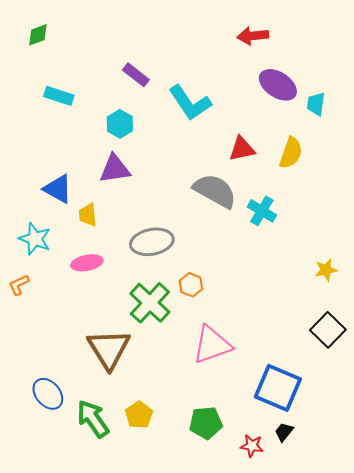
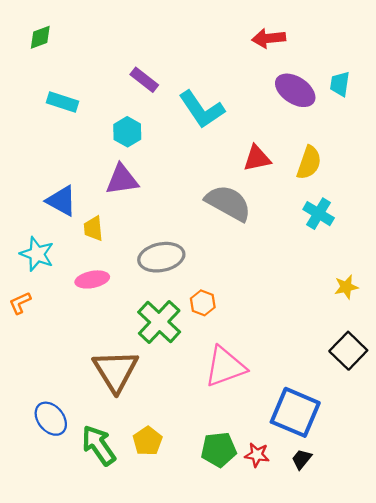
cyan trapezoid: (316, 104) -> (340, 84), moved
cyan cross: (262, 211) -> (319, 214), moved
red star: (252, 446) -> (257, 455), moved

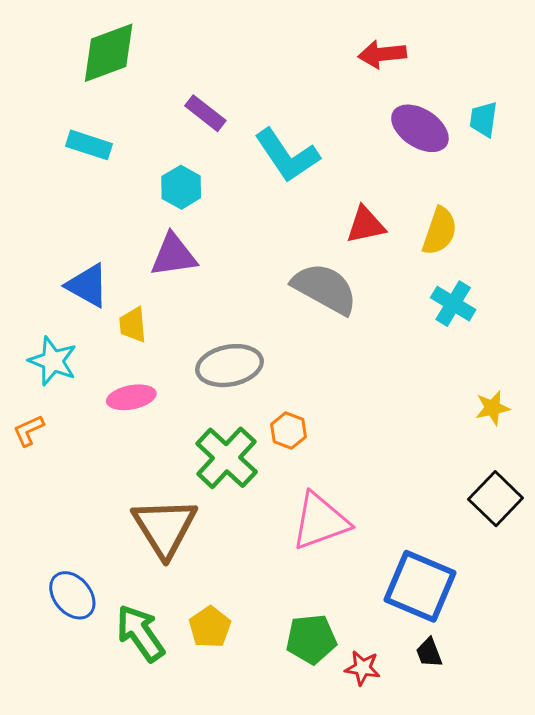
green diamond: (40, 37) -> (109, 53), moved, size x1.8
red star: (257, 455) -> (363, 668), moved
black trapezoid: (302, 459) -> (429, 653), turned -60

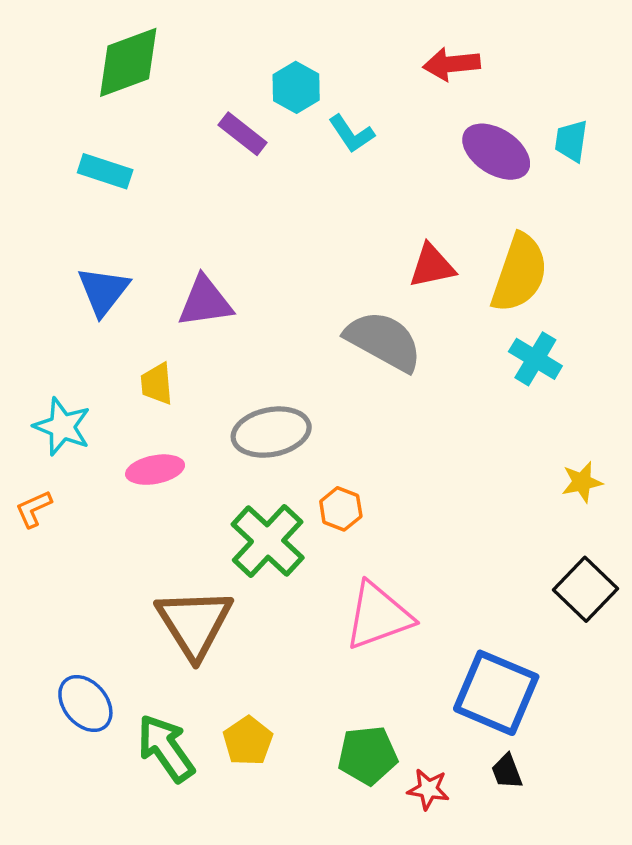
cyan L-shape: (287, 155) -> (352, 134), moved, size x0.6
cyan hexagon: (181, 187) -> (296, 87), moved
yellow semicircle: (440, 231) -> (519, 273), size x1.4
blue triangle: (87, 285) -> (103, 291), moved, turned 39

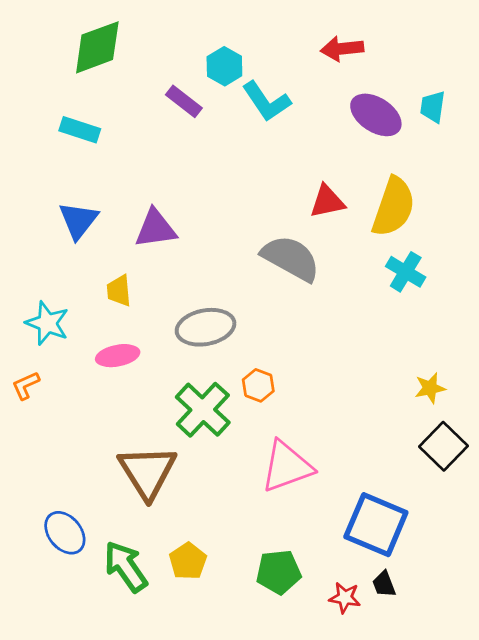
cyan L-shape: (352, 134) -> (266, 101), size x1.4
yellow star: (582, 482) -> (430, 388), moved
red star: (428, 789) -> (345, 598), moved

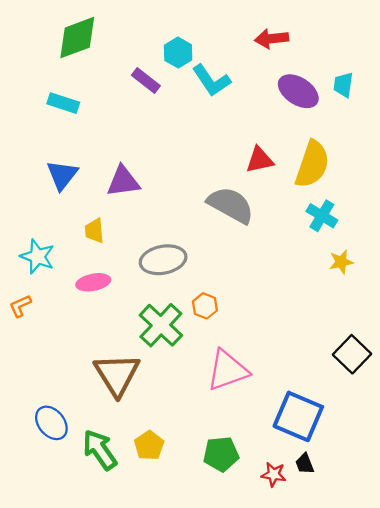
yellow star: (430, 388) -> (341, 262), moved

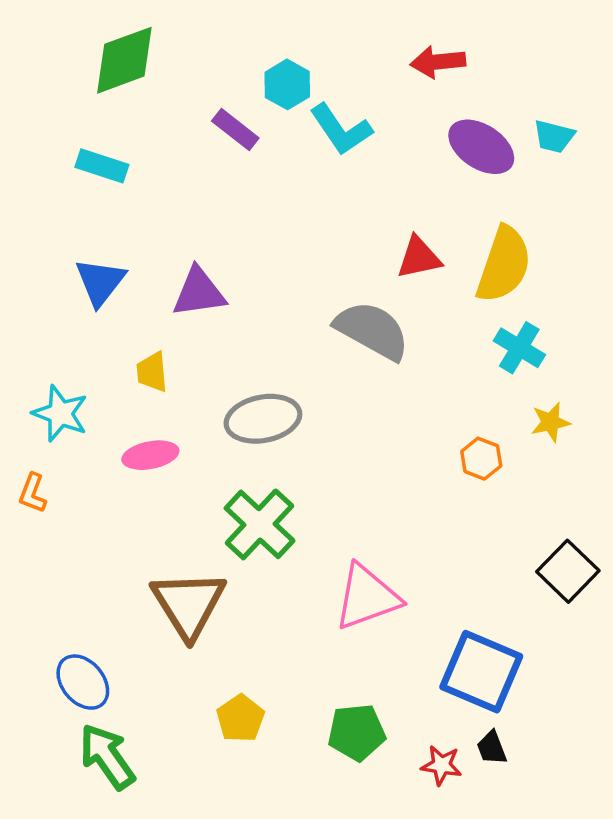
cyan trapezoid: (343, 85) -> (554, 136), turned -84
orange L-shape: (20, 306) -> (33, 493), turned -45
orange hexagon: (205, 306) -> (481, 459), moved
green arrow: (100, 450) -> (107, 757), moved

